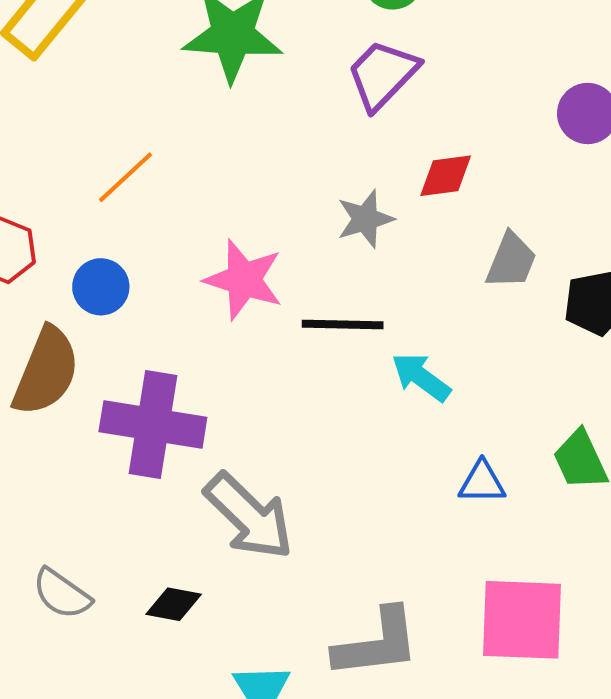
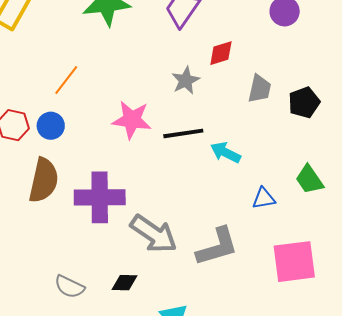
blue circle: (101, 287) -> (51, 126), moved
gray L-shape: (377, 643) -> (217, 247), moved

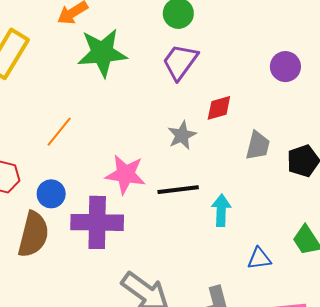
blue circle: (51, 126) -> (51, 194), moved
cyan arrow: (226, 152) -> (221, 210), turned 64
purple cross: (100, 197) -> (97, 222), moved

